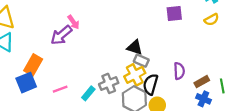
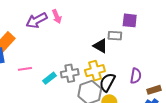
purple square: (174, 14) -> (130, 20), moved
pink arrow: (73, 22) -> (57, 16), moved
gray rectangle: (141, 61) -> (115, 36), moved, turned -32

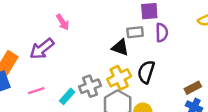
purple arrow: (37, 20) -> (42, 49), moved
purple semicircle: (136, 76) -> (162, 32), moved
black semicircle: (107, 82) -> (146, 72), moved

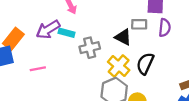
yellow cross: (119, 78) -> (119, 66), turned -30
gray cross: (90, 86) -> (90, 48), moved
cyan rectangle: (67, 96) -> (66, 33), moved, turned 56

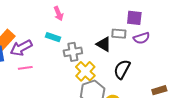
purple semicircle: (165, 28) -> (141, 38), turned 63
purple arrow: (48, 29) -> (21, 48), moved
yellow cross: (119, 66) -> (85, 71), moved

